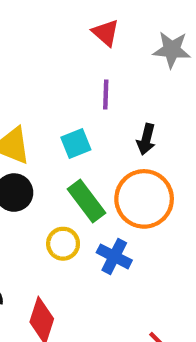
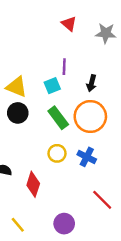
purple line: (106, 94) -> (64, 67), moved
yellow circle: (63, 244) -> (57, 153), moved
blue cross: (114, 256) -> (87, 157), moved

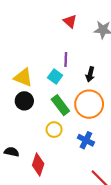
cyan square: (52, 86) -> (55, 76), turned -32
yellow circle: (57, 153) -> (54, 130), moved

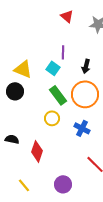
black circle: (24, 101) -> (15, 91), moved

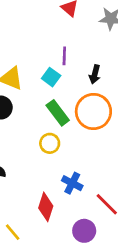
blue cross: (82, 128) -> (72, 183), moved
red diamond: (37, 151) -> (46, 207), moved
purple circle: (63, 184) -> (84, 231), moved

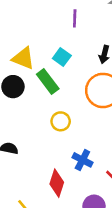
purple line: (64, 56) -> (75, 18), moved
green rectangle: (58, 113) -> (48, 81), moved

